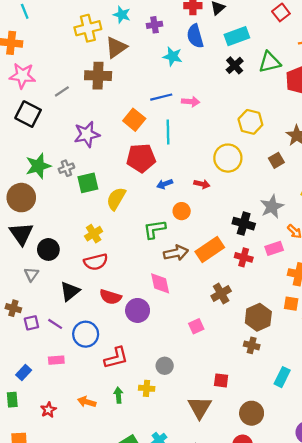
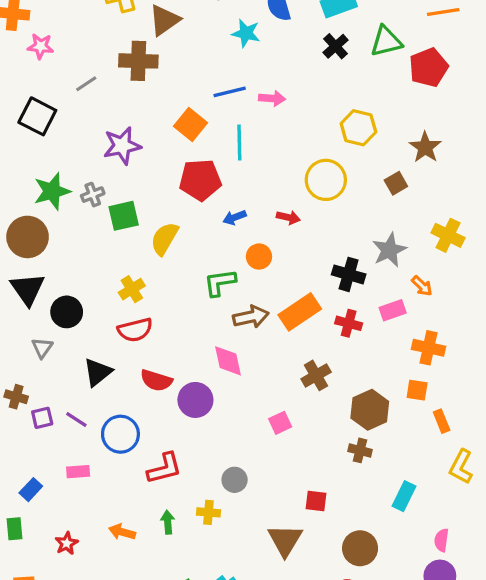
pink star: (22, 76) -> (41, 46), moved, size x0.7

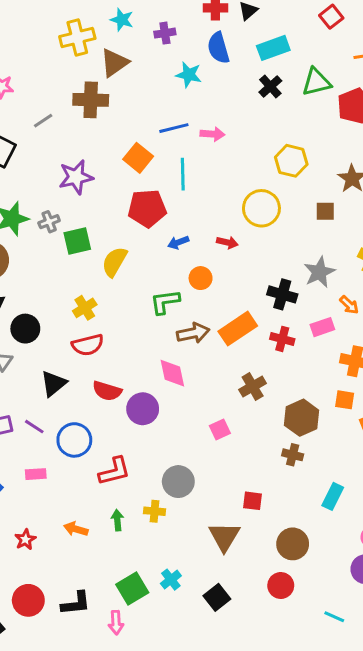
brown square: (396, 183) -> (325, 211), turned 30
gray circle: (235, 480) -> (178, 482), size x1.4

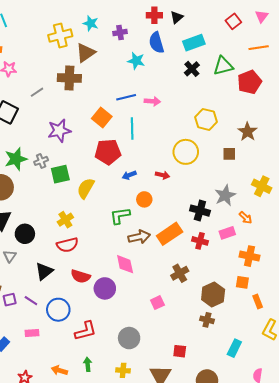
yellow cross: (155, 511) -> (123, 370), moved

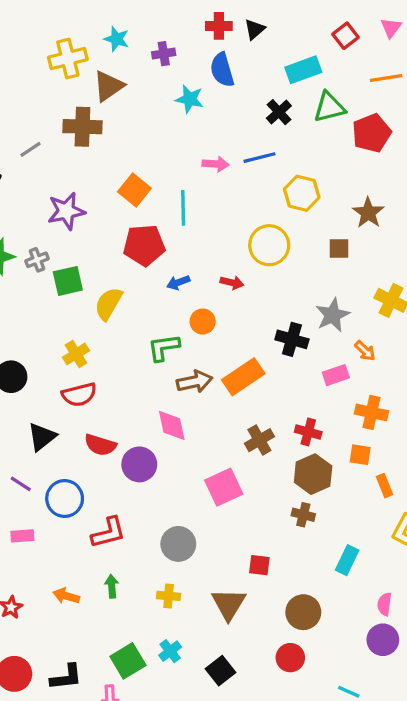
cyan rectangle: (194, 43) -> (303, 70), moved
blue line: (126, 97) -> (259, 158), moved
red cross: (200, 241) -> (308, 432), moved
pink square: (157, 303) -> (224, 487), size x1.6

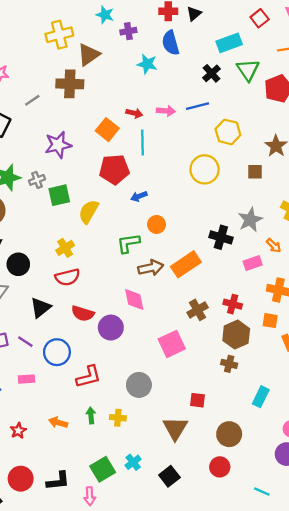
cyan star: (117, 39) -> (105, 15), moved
green triangle: (329, 107) -> (248, 70), turned -50
red arrow: (232, 283) -> (134, 113), moved
yellow cross: (169, 596) -> (118, 418), moved

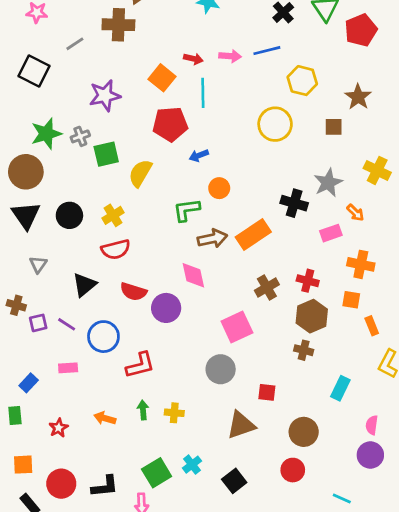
black circle: (18, 264) -> (69, 215), moved
gray circle: (139, 385) -> (221, 369), moved
brown triangle: (175, 428) -> (241, 425), turned 40

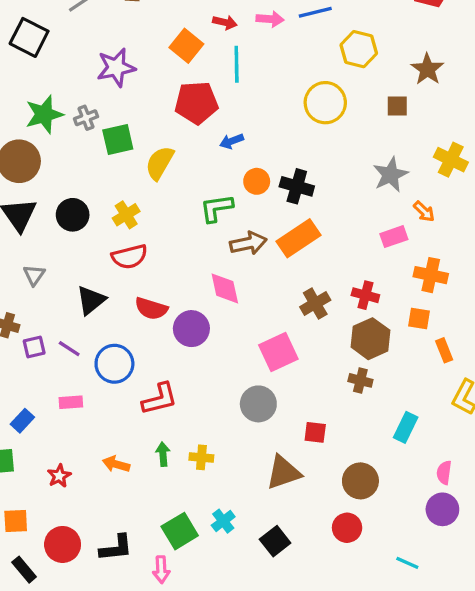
black cross: (294, 203) -> (297, 186), moved

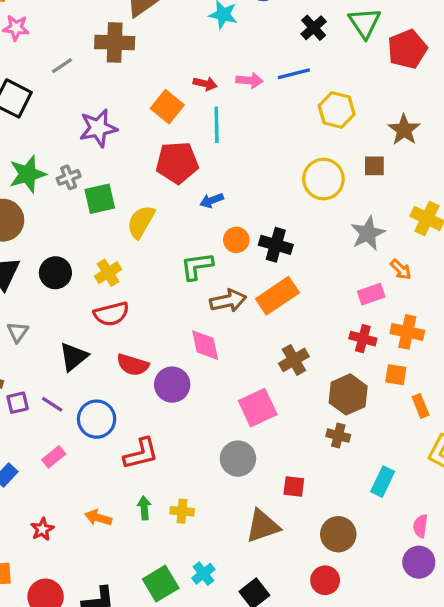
yellow circle: (325, 103) -> (323, 179), moved
red cross: (365, 295) -> (363, 339), moved
pink rectangle: (71, 402) -> (54, 457), turned -35

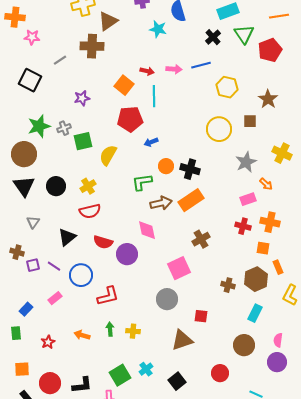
purple star: (98, 128) -> (82, 98), size x0.7
brown hexagon: (348, 394) -> (256, 279), moved
brown circle: (338, 534) -> (244, 345), moved

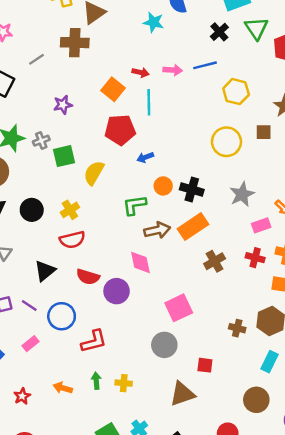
gray star: (246, 162) -> (242, 194), moved
brown cross: (201, 239) -> (215, 261), moved

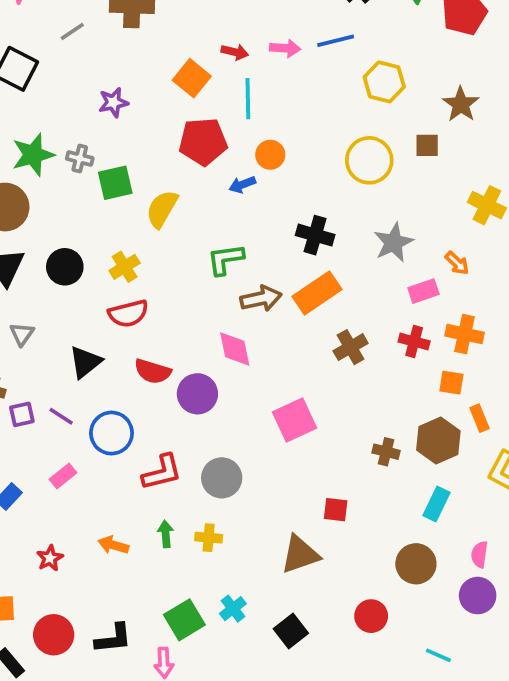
gray cross: (41, 141) -> (80, 158), turned 35
orange circle: (163, 186) -> (270, 155), moved
gray circle: (164, 345) -> (222, 478), moved

